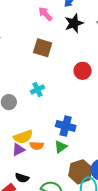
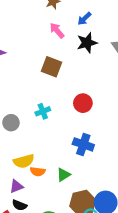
red circle: (83, 71) -> (83, 103), moved
blue cross: (66, 126) -> (83, 144), moved
purple triangle: (18, 150) -> (16, 186), moved

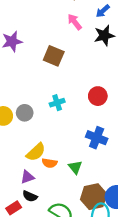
brown square: (51, 67) -> (54, 56), moved
yellow semicircle: (24, 161) -> (36, 152), turned -30
green triangle: (63, 175) -> (75, 167), turned -40

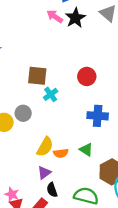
pink arrow: (75, 22) -> (55, 16), moved
brown square: (54, 56) -> (37, 76), moved
black semicircle: (30, 196) -> (52, 190), turned 64

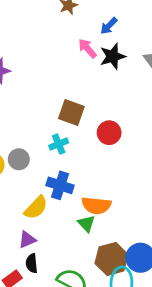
brown square: (37, 76) -> (71, 112), moved
blue cross: (98, 116) -> (60, 185), moved
orange semicircle: (61, 153) -> (96, 205), moved, size x1.5

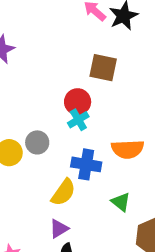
brown square: (71, 112) -> (103, 68), moved
red circle: (109, 133) -> (78, 102), moved
orange semicircle: (96, 205) -> (128, 149), moved

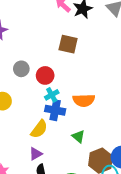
red circle: (78, 102) -> (45, 75), moved
cyan cross: (78, 120) -> (52, 95), moved
gray circle: (37, 142) -> (21, 69), moved

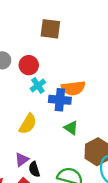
blue cross: (55, 110) -> (60, 100), moved
purple triangle: (36, 154) -> (22, 160), moved

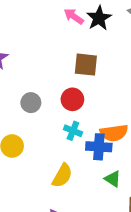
red circle: (29, 65) -> (72, 99), moved
cyan cross: (38, 85) -> (73, 131), turned -32

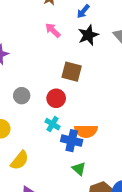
pink arrow: (74, 16) -> (53, 30), moved
yellow semicircle: (62, 176) -> (20, 160), moved

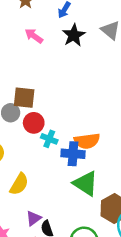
brown square: (72, 72) -> (24, 98), moved
red circle: (56, 98) -> (34, 123), moved
green triangle: (79, 169) -> (86, 183), size x1.6

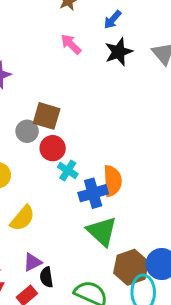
orange semicircle: (87, 141) -> (112, 181), turned -95
blue cross: (73, 154) -> (93, 193), turned -30

